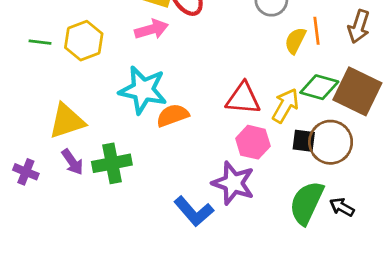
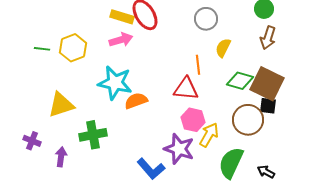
orange line: (316, 31) -> (198, 65), moved
yellow arrow: (285, 106) -> (209, 135), moved
black square: (304, 141) -> (268, 106), moved
purple arrow: (72, 162) -> (61, 157), moved, turned -138
black arrow: (342, 207) -> (266, 172), moved

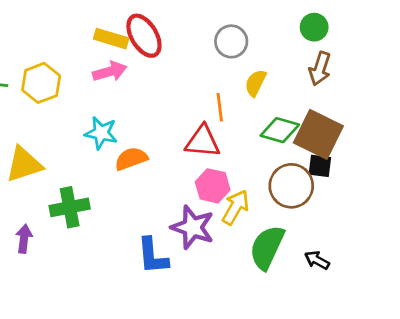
cyan star: (115, 83) -> (101, 133), size x0.7
blue L-shape: (151, 169) -> (153, 256), turned 36

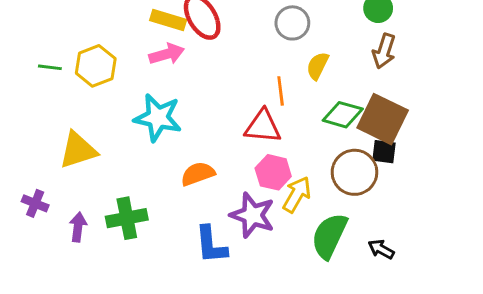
cyan star: (101, 133) -> (158, 118), size x1.4
orange semicircle: (131, 159) -> (198, 174), moved
green cross: (70, 207) -> (127, 218), moved

